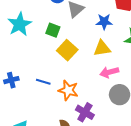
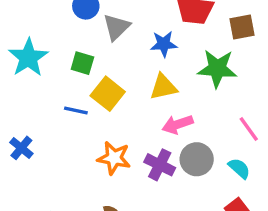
blue cross: (11, 80) -> (21, 148), turned -32
blue line: (43, 82) -> (76, 111), moved
purple cross: (85, 112) -> (160, 165), moved

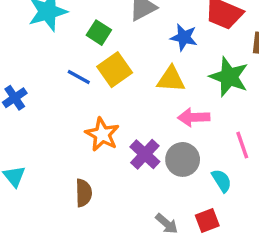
pink arrow: (178, 124) -> (194, 117), moved

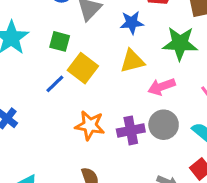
blue line: (79, 77) -> (55, 84), turned -55
purple cross: (145, 154) -> (131, 130), turned -36

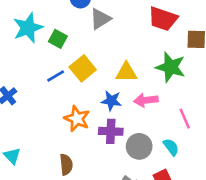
blue star: (132, 23) -> (111, 101), moved
green square: (60, 41) -> (58, 39), moved
gray circle: (164, 125) -> (139, 146), moved

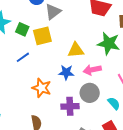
yellow square: (83, 68) -> (42, 36), moved, turned 30
purple cross: (111, 131) -> (70, 106), moved
gray circle: (139, 146) -> (90, 93), moved

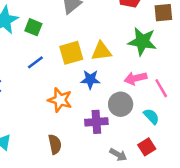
yellow square: (42, 36) -> (71, 53), moved
pink arrow: (92, 70) -> (135, 78), moved

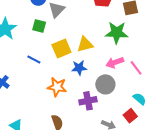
green square: (33, 27) -> (39, 26), moved
blue line: (35, 62) -> (34, 59), turned 72
cyan semicircle: (151, 116) -> (139, 99), moved

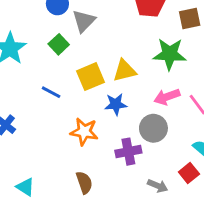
green square: (39, 26) -> (59, 44), turned 32

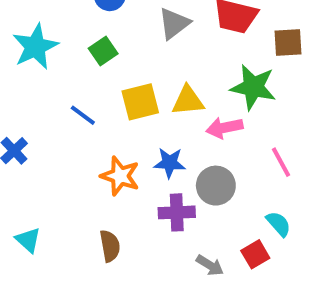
gray triangle: (84, 21) -> (174, 23), moved
pink arrow: (167, 97) -> (224, 128), moved
blue star: (116, 104) -> (170, 163), moved

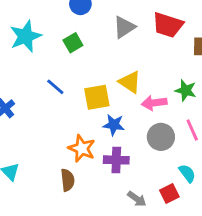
green star: (253, 87) -> (186, 90), moved, size x0.7
yellow triangle: (188, 101) -> (130, 82), turned 35
yellow square: (140, 102) -> (97, 97), moved
orange star: (120, 176) -> (82, 148), moved
gray circle: (216, 186) -> (161, 137), moved

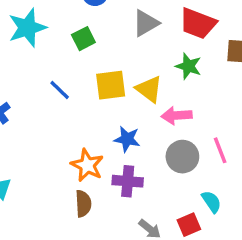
green star: (186, 90) -> (188, 66), moved
yellow square: (97, 97) -> (111, 85), moved
brown semicircle: (68, 180) -> (83, 204), moved

